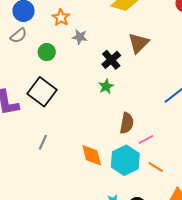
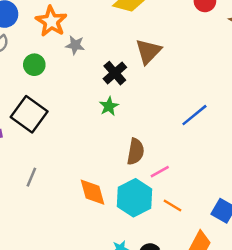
orange star: (61, 18) -> (51, 21), size x1.4

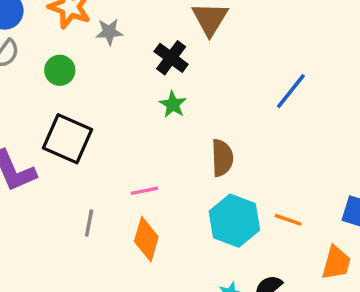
pink line: (160, 172) -> (144, 191), moved, turned 30
orange diamond: (92, 192) -> (146, 239), moved, turned 44

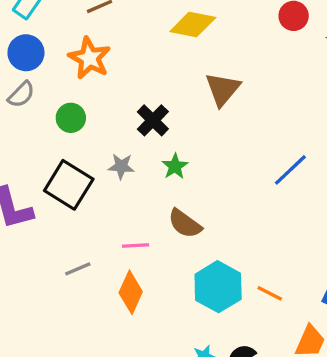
gray star: (109, 32) -> (121, 166), moved
black cross: (171, 58) -> (153, 120), moved
brown semicircle: (222, 158) -> (185, 224), moved, turned 120
gray line: (89, 223) -> (78, 269), turned 48

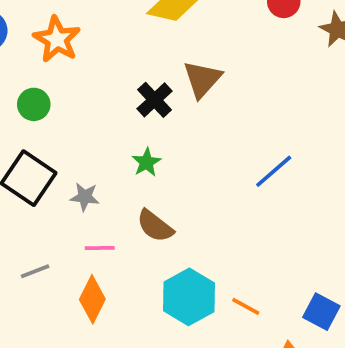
black cross: (153, 120) -> (155, 100), moved
gray star: (121, 166) -> (85, 197), moved

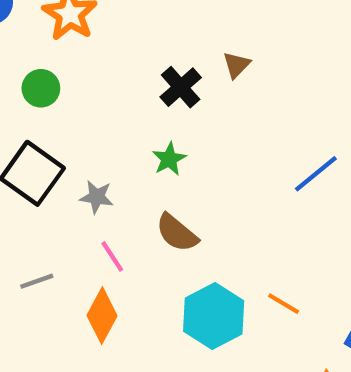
brown triangle: (202, 79) -> (237, 65), size x0.6
pink line: (100, 248) -> (112, 256), turned 56
orange line: (246, 306) -> (284, 304), moved

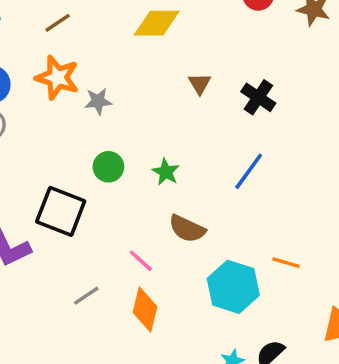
black cross: (181, 87) -> (258, 97), moved
green circle: (41, 88) -> (108, 167), moved
blue line: (316, 174) -> (249, 171), moved
gray star: (97, 197) -> (98, 101), moved

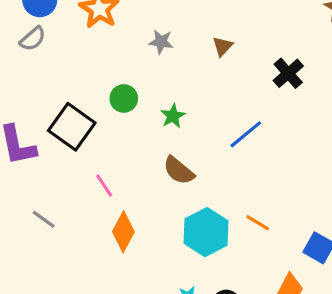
black cross: (258, 97) -> (288, 73), moved
gray star: (98, 101) -> (161, 42), moved
pink line: (141, 261) -> (104, 185), moved
gray line: (86, 296) -> (44, 219), moved, turned 55

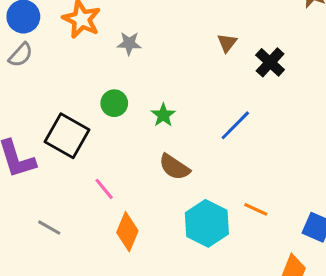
gray star: (161, 42) -> (129, 43), moved
brown triangle: (223, 46) -> (227, 43), moved

